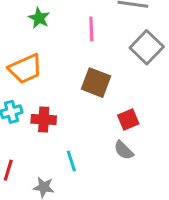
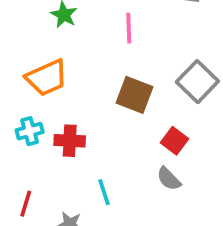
gray square: (147, 47) -> (197, 82), moved
red square: (128, 119) -> (175, 141), turned -30

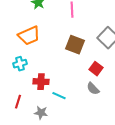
red cross: (70, 141) -> (41, 82), moved
cyan line: (104, 192) -> (59, 96), turned -48

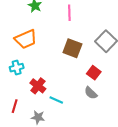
red cross: (41, 82) -> (38, 86), turned 35

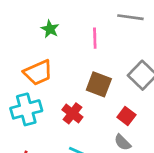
cyan cross: (17, 68) -> (26, 109), size x1.6
red cross: (38, 86) -> (72, 113), moved

